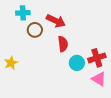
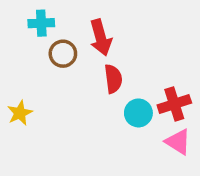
red arrow: (56, 21) -> (101, 37), turned 48

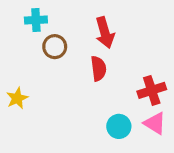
red arrow: (101, 37) -> (105, 33), moved
cyan circle: (138, 113) -> (119, 126), moved

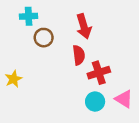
red cross: (152, 90) -> (99, 73), moved

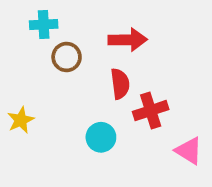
red arrow: (84, 26) -> (128, 40), turned -75
cyan circle: (95, 102) -> (101, 137), moved

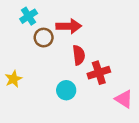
cyan cross: (44, 25) -> (29, 16), turned -30
red arrow: (128, 40) -> (69, 26), moved

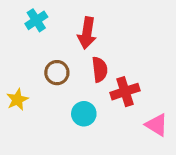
red arrow: (69, 26) -> (87, 33), turned 100
brown circle: (44, 38) -> (57, 73), moved

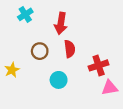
red cross: (125, 92) -> (99, 65), moved
pink triangle: (157, 125) -> (110, 88), turned -42

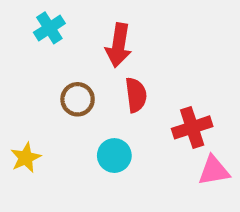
yellow star: (12, 70) -> (26, 158), moved

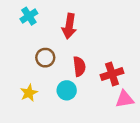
red semicircle: (136, 95) -> (79, 66), moved
yellow star: (26, 158) -> (29, 93), moved

